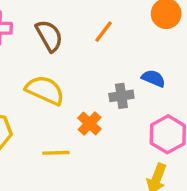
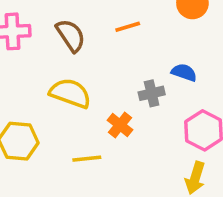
orange line: (103, 32) -> (128, 27), turned 40

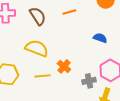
gray cross: (152, 93) -> (89, 81), moved
yellow line: (87, 159) -> (43, 76), moved

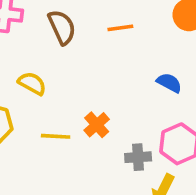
yellow semicircle: (37, 48) -> (32, 83), moved, size x0.7

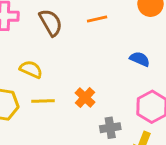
yellow line: (56, 136) -> (43, 101), moved
gray cross: (138, 157) -> (110, 128), moved

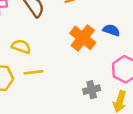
orange cross: (85, 98) -> (83, 38), moved, size x1.5

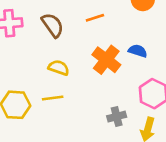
yellow semicircle: (21, 47) -> (59, 68), moved

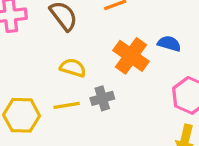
gray cross: (117, 117) -> (102, 98), moved

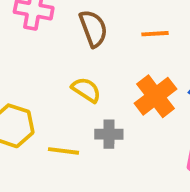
yellow line: (67, 105) -> (64, 151), moved

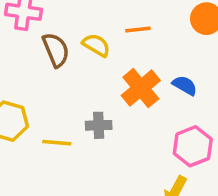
brown semicircle: (93, 28) -> (56, 50), moved
yellow semicircle: (86, 90) -> (96, 45), moved

